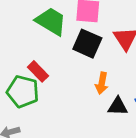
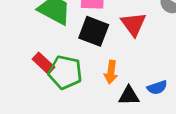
green pentagon: (23, 92) -> (65, 72), moved

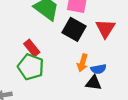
green pentagon: (65, 72) -> (31, 67), moved
blue semicircle: (157, 88) -> (98, 69), moved

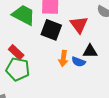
blue semicircle: (98, 69) -> (79, 62), turned 40
black triangle: (94, 83) -> (90, 51), moved

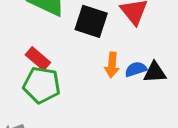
black triangle: (90, 51) -> (155, 72), moved
blue semicircle: (79, 62) -> (136, 69), turned 144

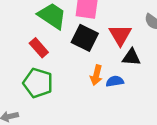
red rectangle: (38, 59) -> (39, 48), moved
black triangle: (155, 72) -> (131, 57), moved

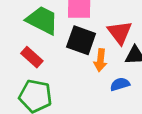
orange arrow: (96, 75) -> (100, 60), moved

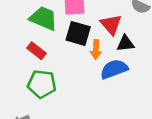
blue semicircle: (120, 84) -> (114, 69), size x1.6

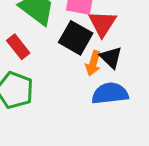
red triangle: (111, 25) -> (102, 24), moved
black triangle: (125, 43) -> (111, 58), moved, turned 36

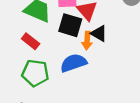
blue semicircle: (110, 93) -> (73, 63), moved

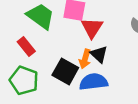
black square: (70, 25) -> (65, 71), moved
blue semicircle: (73, 63) -> (94, 82), moved

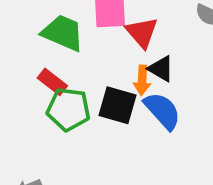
green pentagon: (24, 81) -> (68, 109), moved
blue semicircle: (94, 82) -> (162, 111), turned 68

